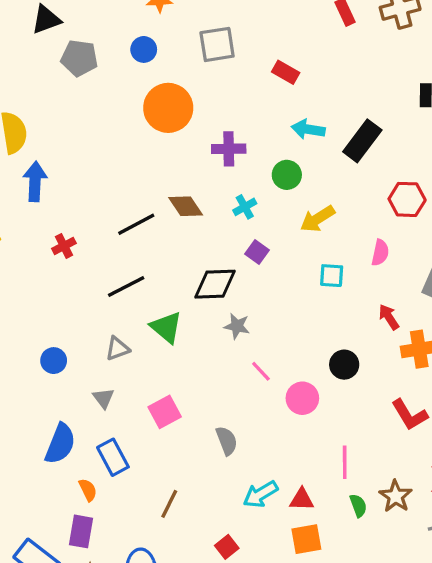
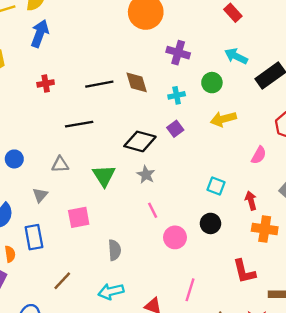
cyan square: (332, 276) -> (216, 186), moved
green triangle: (166, 327) -> (104, 176), moved
cyan arrow: (260, 494) -> (111, 291), moved

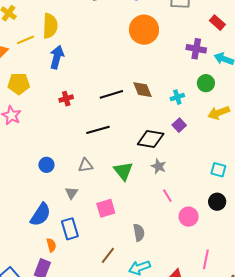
purple cross: (178, 53) -> (196, 49), moved
brown line: (62, 281) -> (108, 255), moved

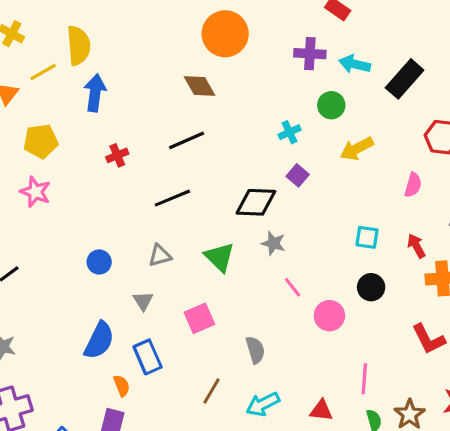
brown diamond: (143, 90) -> (200, 86), moved

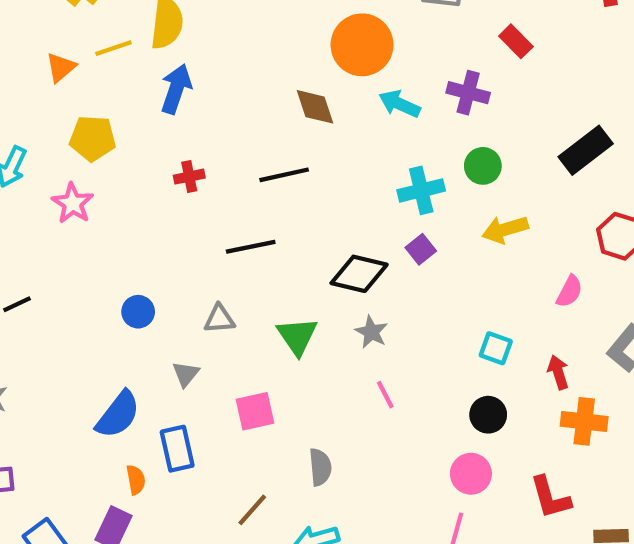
cyan arrow: (355, 64) -> (399, 104), moved
cyan cross: (290, 132) -> (421, 190), size x1.5
pink circle: (329, 316) -> (471, 474), moved

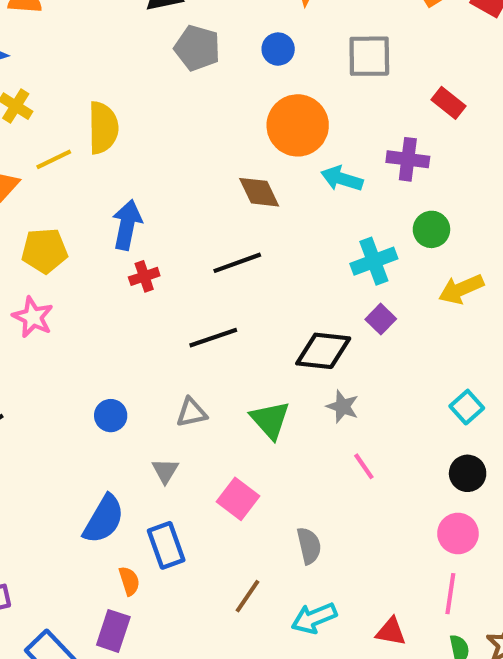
blue arrow: (176, 89) -> (127, 225), moved
cyan square: (496, 348) -> (467, 407), turned 36
pink square: (255, 411) -> (238, 499), turned -33

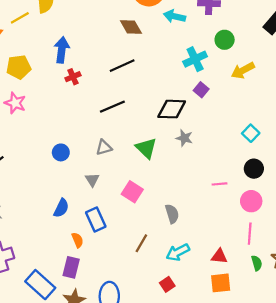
pink line: (364, 466) -> (220, 184), moved, turned -56
blue semicircle: (104, 519) -> (61, 208), size x0.7

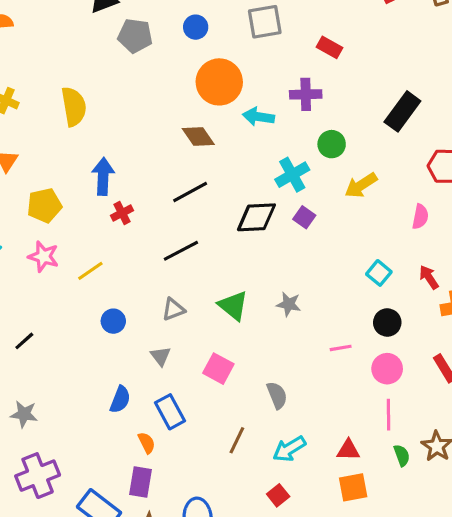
yellow line: (20, 18) -> (90, 271), moved
black diamond: (172, 109) -> (256, 217), moved
gray star: (184, 138) -> (289, 304), moved

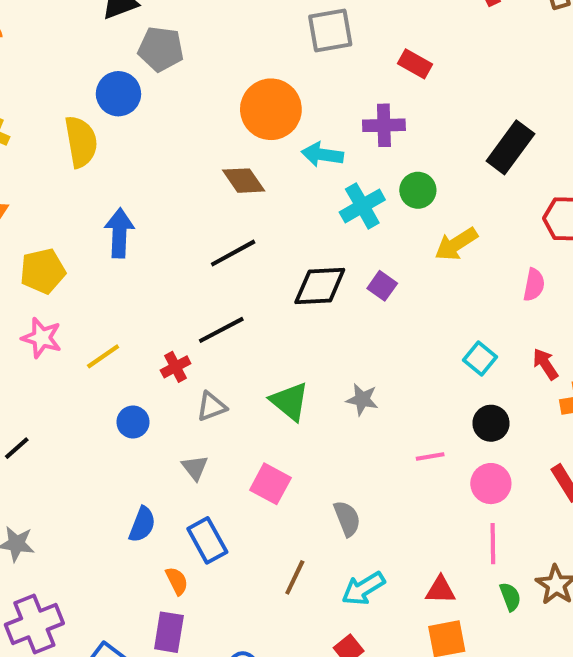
blue circle: (196, 27) -> (118, 94), moved, size x1.4
cyan cross: (292, 175) -> (362, 206), moved
red cross: (122, 213) -> (176, 367), moved

